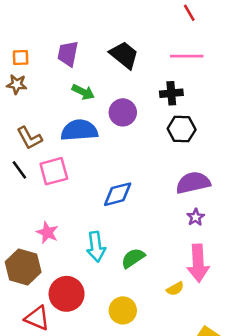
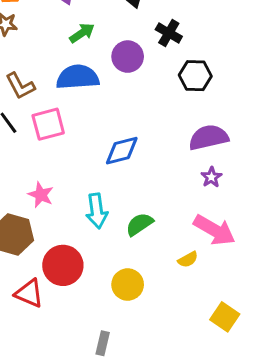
green arrow: (83, 92) -> (82, 33), turned -60
black cross: (171, 93) -> (169, 33), moved, turned 35
pink arrow: (198, 263) -> (214, 230), turned -57

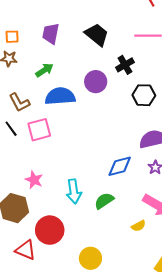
green arrow: (82, 33) -> (44, 70), moved
black cross: (169, 33) -> (125, 65), turned 30
blue diamond: (122, 151) -> (120, 166), moved
yellow circle: (128, 285) -> (90, 258), moved

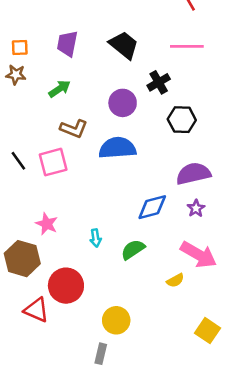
blue semicircle: (60, 96) -> (117, 148), moved
brown L-shape: (19, 103) -> (74, 129), moved, turned -40
cyan arrow: (74, 191) -> (96, 238), size x0.6

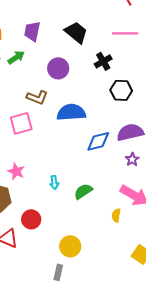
green arrow: (60, 89) -> (16, 57), moved
purple circle: (123, 103) -> (58, 68), moved
blue diamond: (152, 207) -> (98, 141), moved
yellow semicircle: (175, 280) -> (116, 215), turned 128
red circle: (66, 286) -> (31, 219), size x0.7

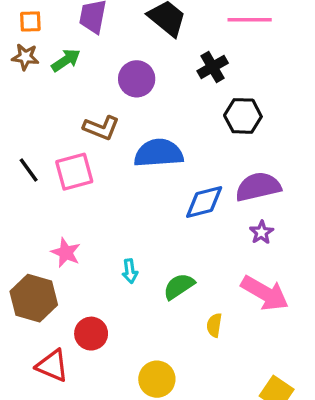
yellow semicircle: (116, 215) -> (214, 325), moved

